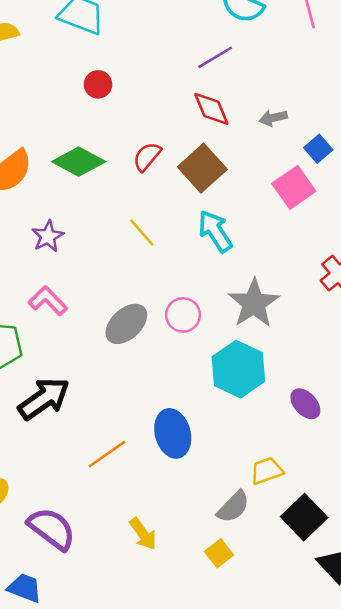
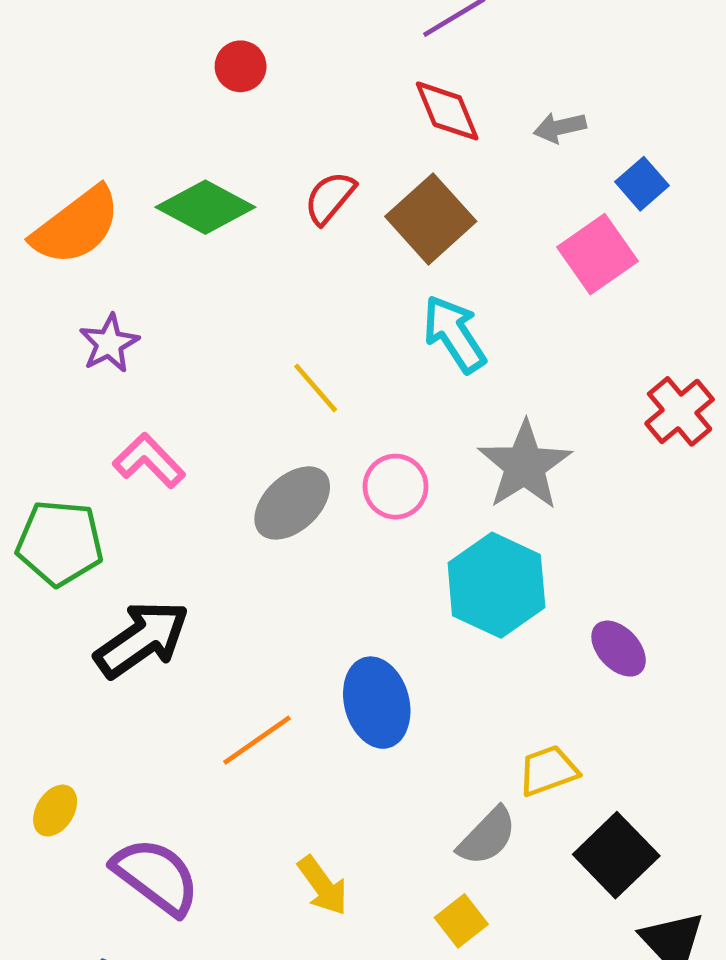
yellow line: (142, 232) -> (316, 388), moved
purple star: (48, 236) -> (109, 343), moved

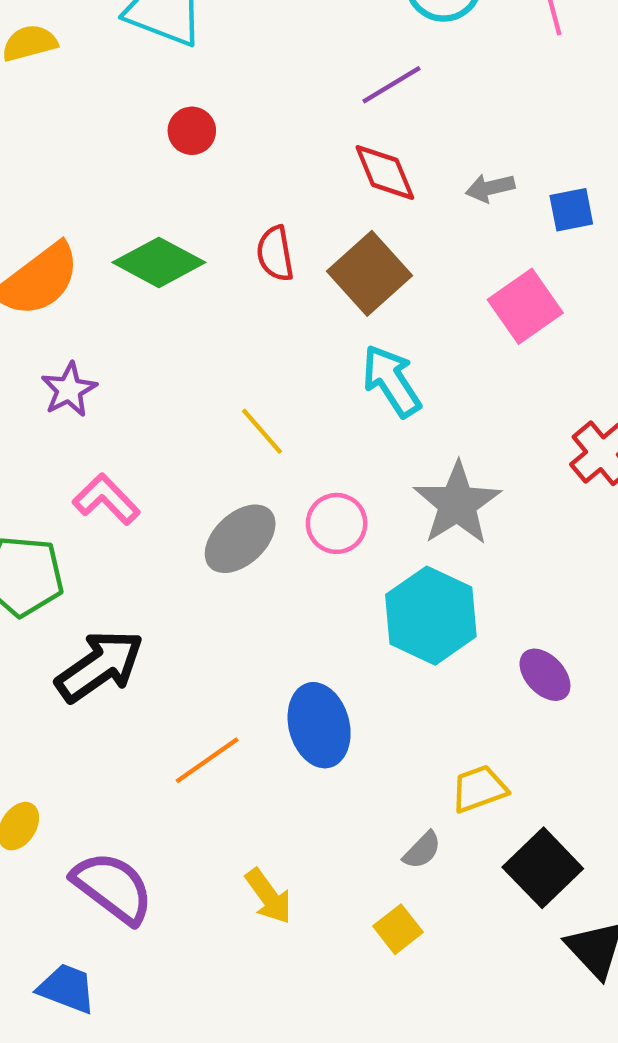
blue square: (642, 184) -> (571, 210), moved, turned 30
red semicircle: (330, 198) -> (275, 254), turned -50
gray semicircle: (487, 836) -> (422, 850), size x0.7

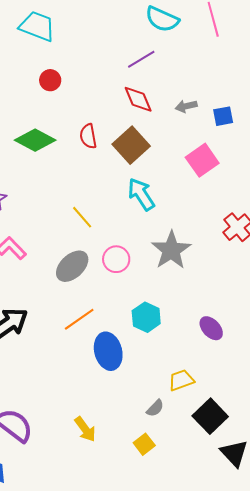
cyan hexagon: (431, 616) -> (146, 317), moved, size x0.7
orange line: (207, 760) -> (79, 319), moved

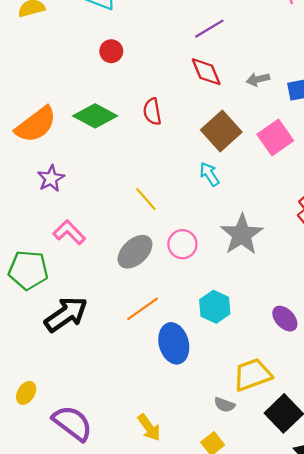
brown square: (131, 145) -> (221, 131), moved
cyan arrow: (141, 194) -> (209, 174), size x0.7
yellow trapezoid: (181, 380) -> (253, 375), size x1.4
gray semicircle: (155, 408) -> (224, 405), turned 66

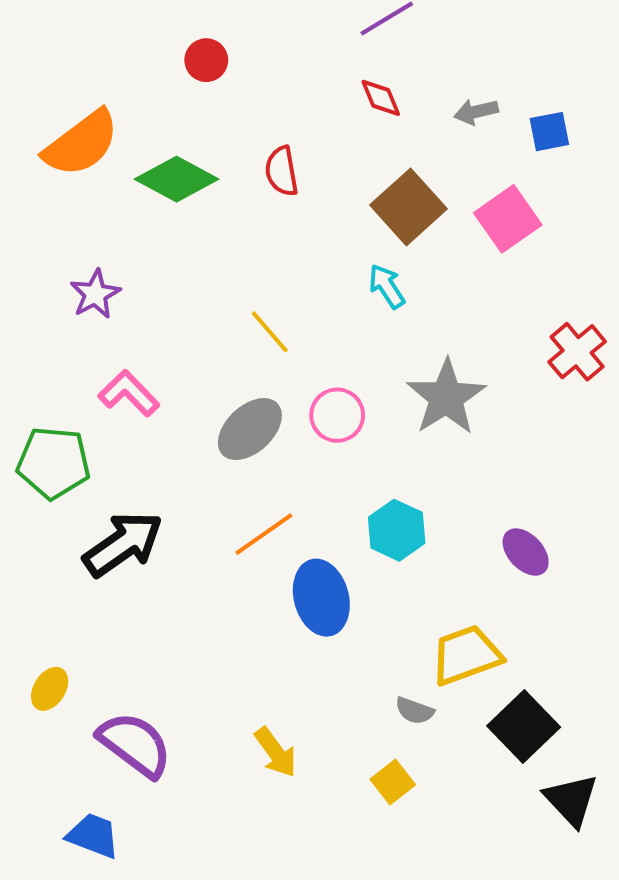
red diamond: (206, 72) -> (381, 98), size x0.7
orange semicircle: (36, 125) -> (81, 143), moved

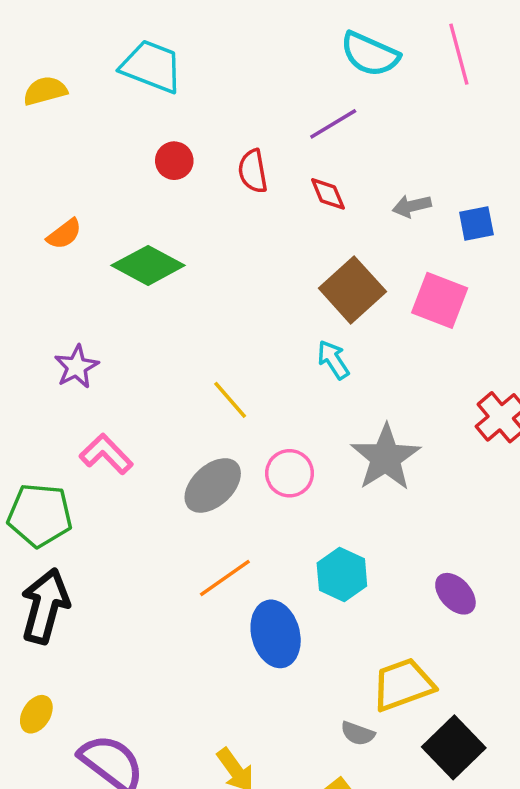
orange semicircle: (81, 143) -> (64, 234), size x0.5
red semicircle: (282, 171) -> (253, 171), moved
pink square: (508, 219) -> (440, 300), turned -34
black arrow: (123, 544) -> (45, 606), moved, turned -40

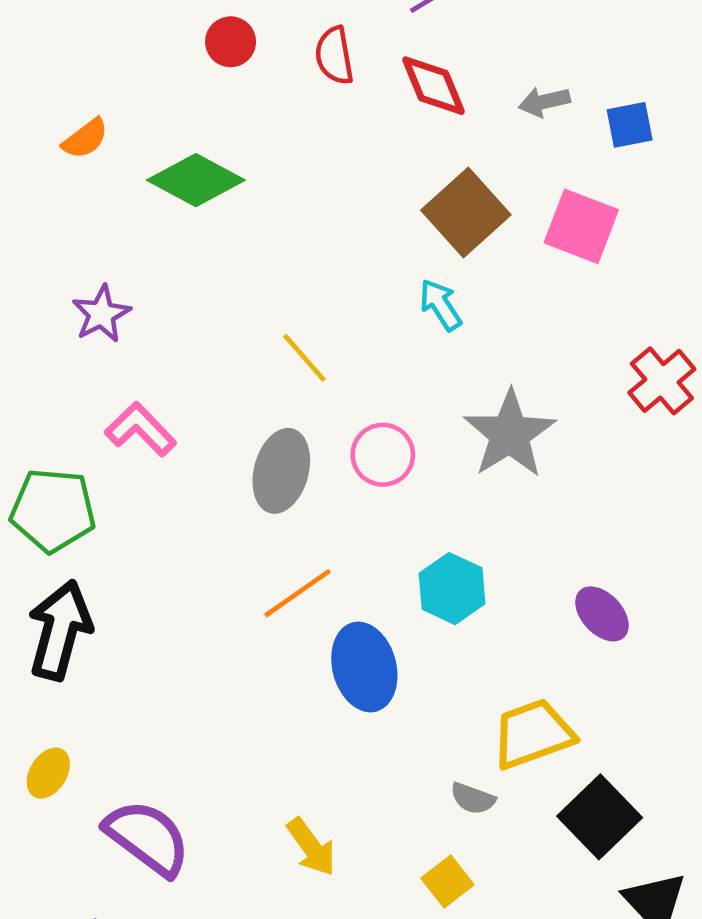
red diamond: (328, 194) -> (434, 86), size x1.4
gray ellipse: (213, 485) -> (281, 471), turned -32

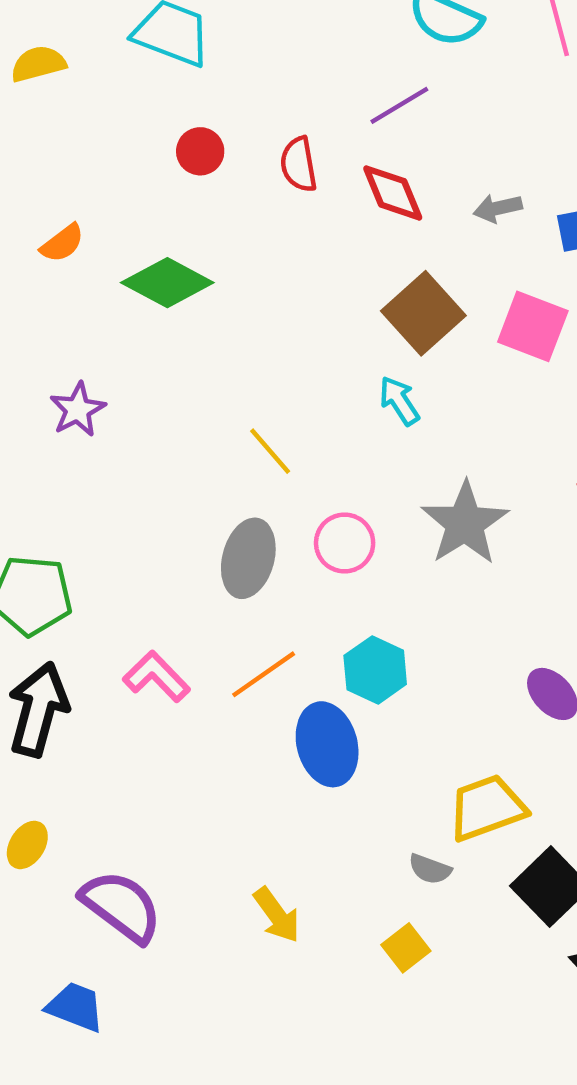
pink L-shape: (141, 429) -> (156, 676), moved
cyan hexagon: (452, 589) -> (375, 670), moved

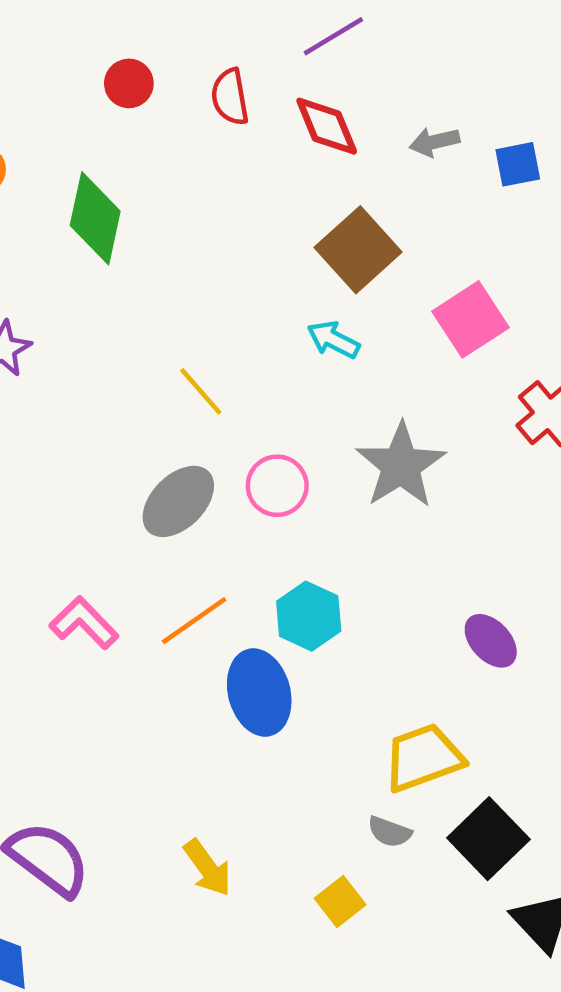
green diamond: (167, 283) -> (95, 218), turned 74
pink square: (533, 326) -> (470, 319), moved, turned 36
cyan arrow: (399, 401) -> (333, 340), turned -30
gray ellipse: (248, 558) -> (178, 501), turned 30
gray semicircle: (430, 869) -> (390, 832), moved

